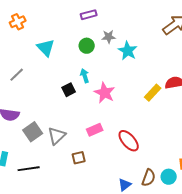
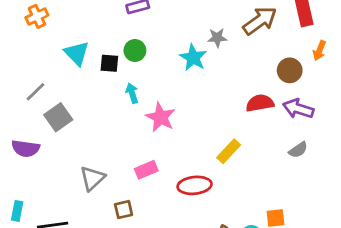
gray star: (109, 37) -> (217, 38), moved
black square: (69, 90) -> (109, 63), moved, turned 32
yellow rectangle: (153, 93) -> (229, 151), moved
gray square: (33, 132) -> (58, 117), moved
red ellipse: (129, 141) -> (195, 185), turned -55

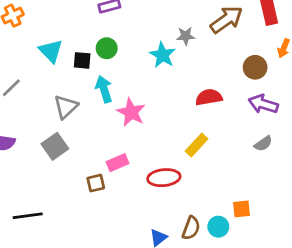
cyan arrow: (132, 93) -> (104, 89), size x1.4
red semicircle: (260, 103) -> (209, 97), moved
gray square: (58, 117) -> (55, 146), moved
gray triangle: (92, 178) -> (66, 107), moved
brown square: (124, 210) -> (96, 183), moved

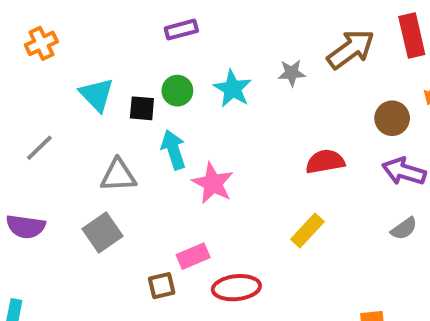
cyan star: (162, 55) -> (233, 89), moved
gray triangle: (66, 107) -> (118, 175), turned 40
red ellipse: (164, 178) -> (236, 288), moved

